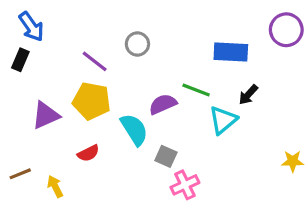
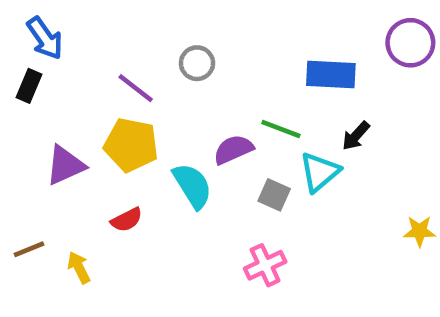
gray square: (166, 156) -> (274, 195), moved

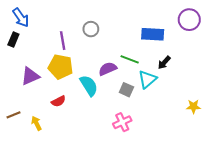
purple line: (136, 88) -> (63, 41), turned 42

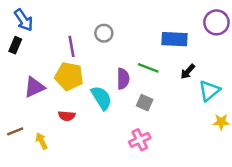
purple semicircle: (108, 69) -> (123, 79), turned 114
cyan triangle: (147, 79) -> (209, 91), moved
red semicircle: (58, 101) -> (67, 116), turned 32

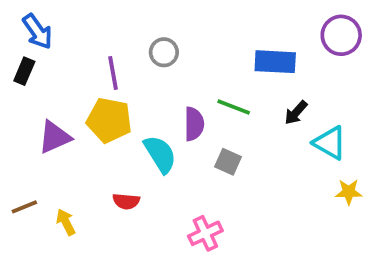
cyan triangle: (209, 91) -> (330, 143), turned -50
red semicircle: (67, 116) -> (126, 201), moved
pink cross: (140, 140) -> (205, 233), moved

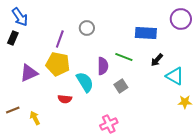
purple line: (113, 73) -> (60, 39), turned 30
gray square: (228, 162) -> (121, 86), turned 32
red semicircle: (126, 201) -> (65, 99), moved

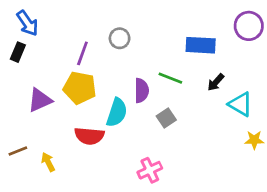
cyan semicircle: (85, 82) -> (117, 112), turned 50
red semicircle: (65, 99) -> (89, 136), size x1.5

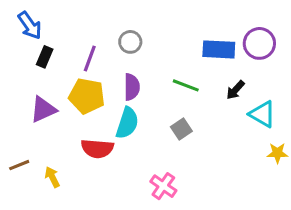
purple circle: (249, 26) -> (259, 43), moved
black rectangle: (18, 52) -> (45, 57), moved
purple semicircle: (142, 91) -> (132, 87), moved
pink cross: (150, 170) -> (163, 186), turned -30

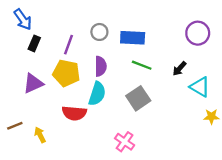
blue rectangle: (219, 49) -> (133, 38), moved
gray square: (181, 129) -> (138, 98), size x1.5

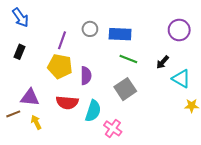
black rectangle: (34, 43) -> (19, 52), moved
purple semicircle: (101, 66) -> (86, 76), moved
purple triangle: (33, 83) -> (30, 97), moved, turned 30
cyan semicircle: (97, 94) -> (93, 111), moved

